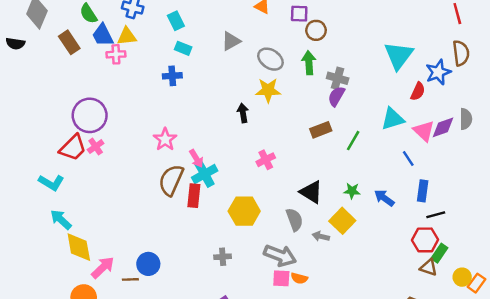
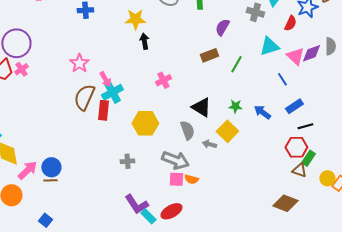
gray cross: (338, 78) -> (255, 12), moved
yellow star: (268, 90) -> (135, 19), moved
blue rectangle: (423, 191) -> (294, 106), turned 48
blue circle: (148, 264) -> (51, 167), moved

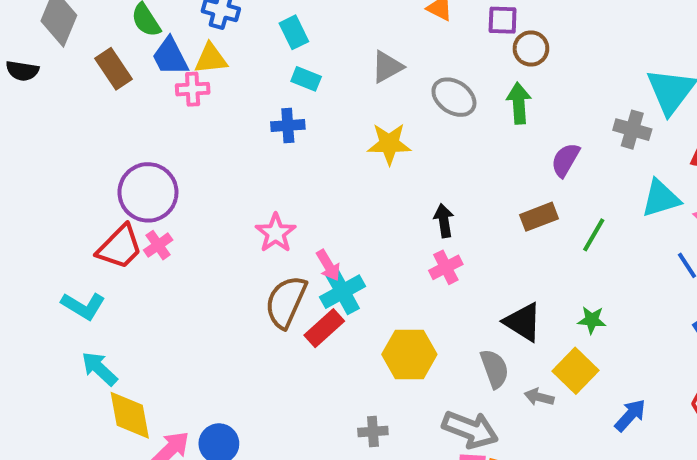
black arrow: (144, 41) -> (444, 221), moved
red rectangle: (103, 110) -> (324, 328), turned 42
blue arrow: (262, 112) -> (630, 415), moved, turned 96

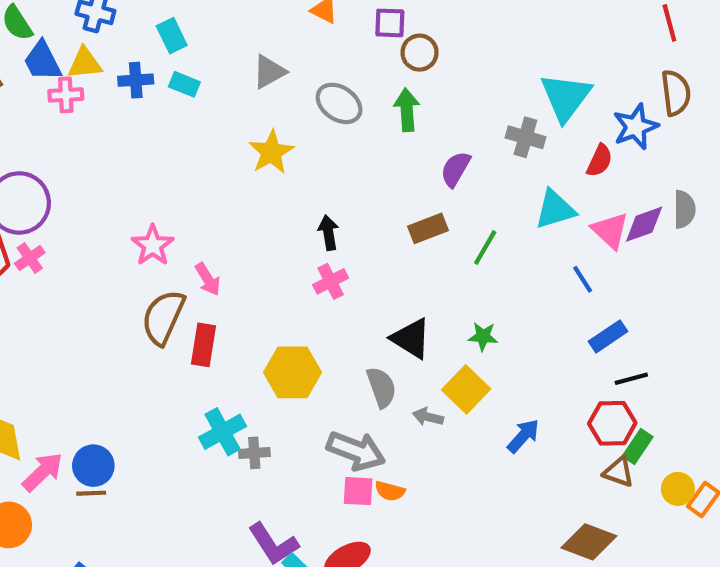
blue cross: (288, 125) -> (136, 80), moved
yellow star: (389, 144) -> (271, 152), turned -30
cyan cross: (343, 292) -> (223, 432), moved
red rectangle: (324, 328) -> (203, 345), turned -39

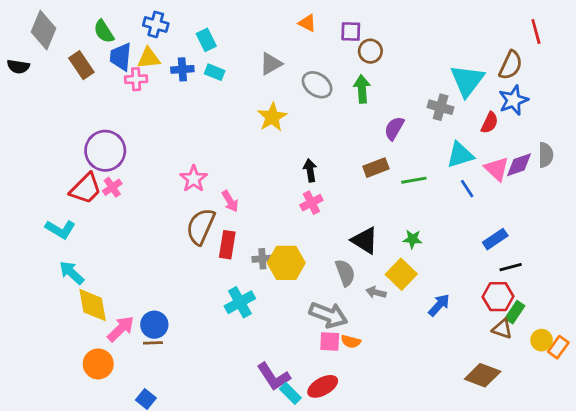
blue trapezoid: (42, 61) -> (121, 57), turned 32
brown semicircle: (676, 93) -> (511, 65), moved, turned 32
green line: (485, 247) -> (414, 180), turned 50
blue line: (583, 279) -> (467, 189), moved
gray cross: (254, 453) -> (262, 259), moved

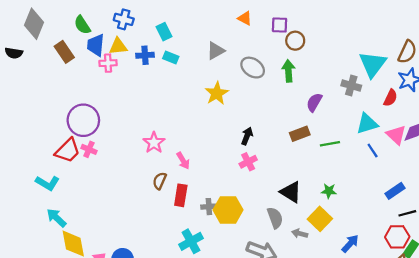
black arrow: (310, 170) -> (247, 136), turned 30
pink cross: (112, 187) -> (89, 149), turned -32
brown semicircle: (201, 226) -> (160, 181), size x0.6

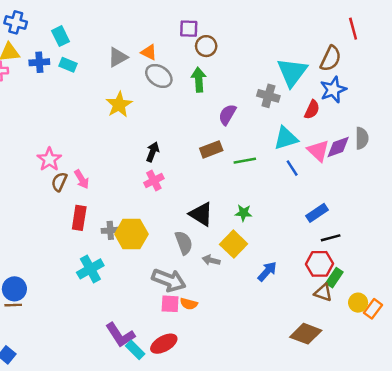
orange triangle: (245, 18) -> (149, 52), moved
brown semicircle: (160, 181) -> (59, 182), moved

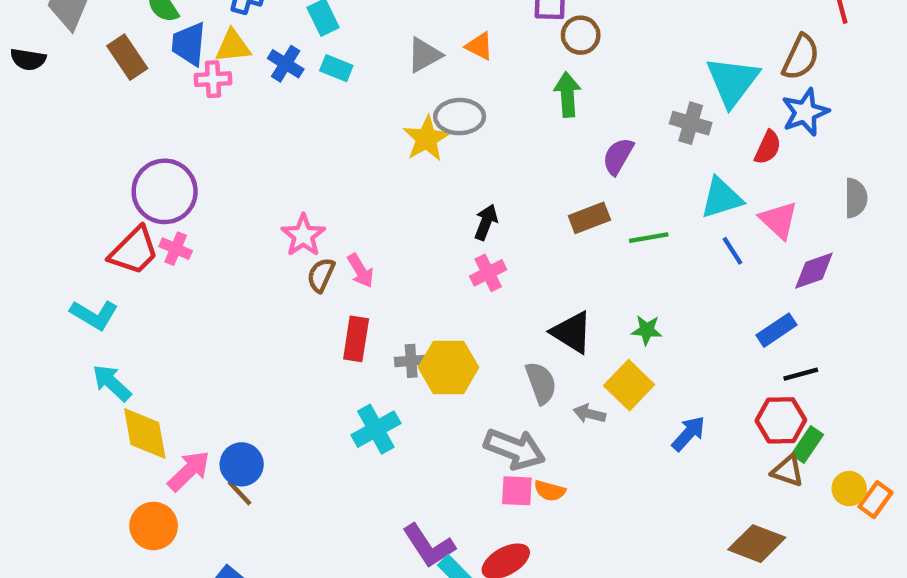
blue cross: (39, 62) -> (286, 64), turned 36
gray ellipse: (159, 76) -> (460, 117), moved, turned -35
purple diamond: (338, 147) -> (814, 271), moved
brown line: (13, 305) -> (239, 493), turned 49

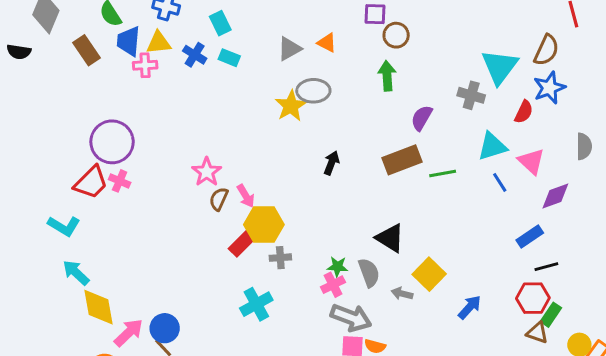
brown rectangle: (589, 218) -> (402, 160), size x1.4
pink cross: (488, 273) -> (333, 285), moved
green star: (647, 330) -> (337, 267), moved
red rectangle: (356, 339) -> (243, 243), turned 36
yellow hexagon: (449, 367) -> (264, 225), moved

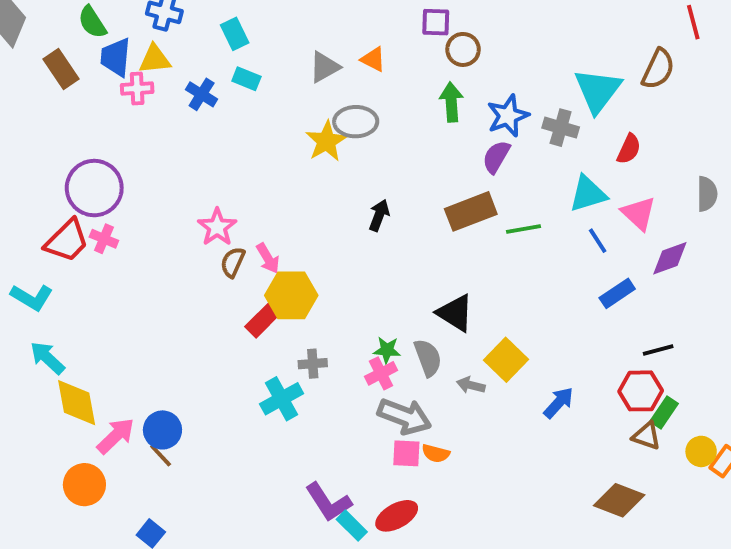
blue cross: (195, 55) -> (202, 94), moved
blue star: (549, 88) -> (508, 116), moved
blue rectangle: (530, 237) -> (617, 293), moved
gray cross: (280, 258) -> (313, 364), moved

